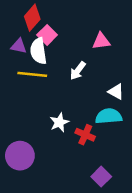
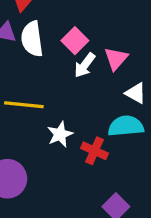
pink square: (47, 35) -> (75, 41), moved
pink triangle: (101, 41) -> (116, 59), moved, turned -42
yellow line: (32, 74) -> (24, 105), moved

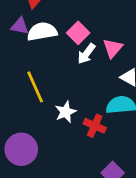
white semicircle: (32, 39) -> (42, 32), turned 88
yellow line: (24, 105) -> (35, 87), turned 60

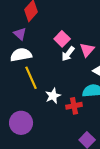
purple triangle: (20, 26) -> (20, 34), turned 32
white semicircle: (42, 32) -> (21, 55), moved
red cross: (95, 126) -> (74, 106), turned -35

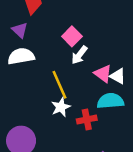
pink triangle: (87, 50) -> (103, 74), moved, turned -35
yellow line: (31, 78) -> (60, 85), moved

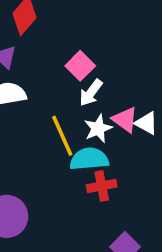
cyan semicircle: (110, 101) -> (89, 159), moved
white star: (61, 107) -> (98, 129), moved

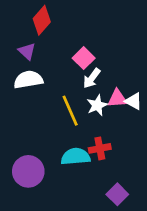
pink triangle: (125, 120) -> (117, 99), turned -40
cyan semicircle: (89, 159) -> (76, 157), moved

